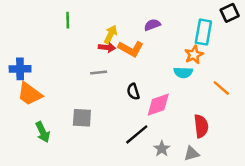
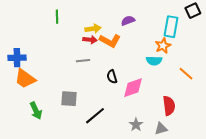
yellow arrow: (111, 34) -> (93, 29), turned 56
black line: (137, 134) -> (95, 116), moved

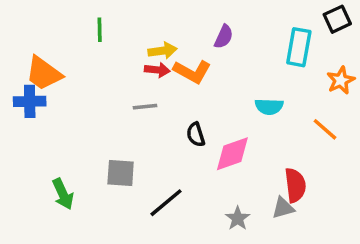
purple semicircle: (128, 21) -> (224, 37), turned 136
orange star: (163, 46) -> (341, 80), moved
orange trapezoid: (25, 79) -> (44, 73), moved
gray triangle: (161, 129) -> (283, 208), moved

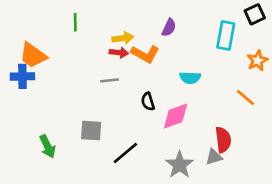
cyan semicircle: (269, 107) -> (190, 78), moved
gray star: (238, 218) -> (180, 165), size x1.5

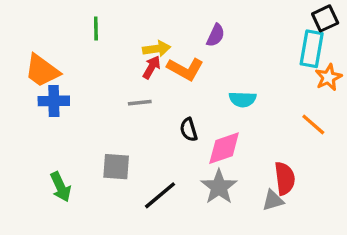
cyan rectangle: (226, 35) -> (312, 49), moved
red arrow: (119, 53) -> (152, 67), turned -66
blue cross: (22, 76) -> (54, 101), moved
gray star: (180, 165) -> (219, 187), moved

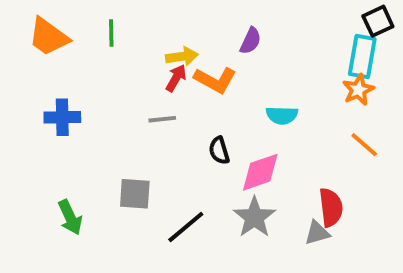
orange trapezoid: (42, 71) -> (49, 37), moved
orange star: (328, 77) -> (358, 90), moved

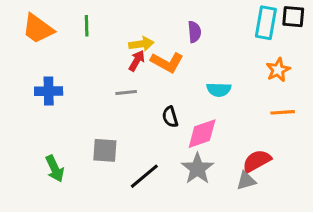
black square: (378, 21) -> (293, 17), turned 30
purple semicircle: (250, 41) -> (194, 32), turned -30
cyan rectangle: (362, 56) -> (266, 23), moved
orange line: (364, 145) -> (283, 112), turned -45
red semicircle: (331, 207) -> (257, 161), turned -112

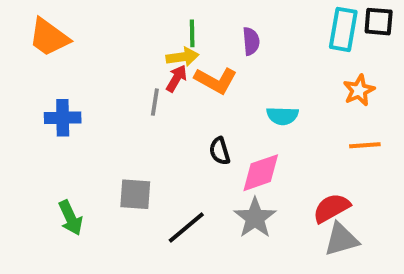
green line: (87, 26) -> (192, 33), moved
gray line: (126, 93) -> (155, 102), moved, turned -75
gray triangle: (246, 181) -> (341, 239), moved, size x1.4

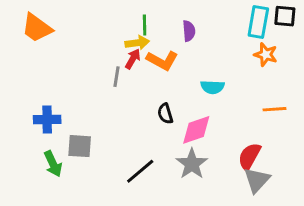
orange star: (359, 90) -> (266, 55), moved, turned -30
blue cross: (63, 118) -> (47, 120), moved
gray square: (135, 194) -> (80, 146), moved
red semicircle: (331, 208) -> (249, 156), turned -32
gray triangle: (341, 239) -> (257, 180), turned -32

